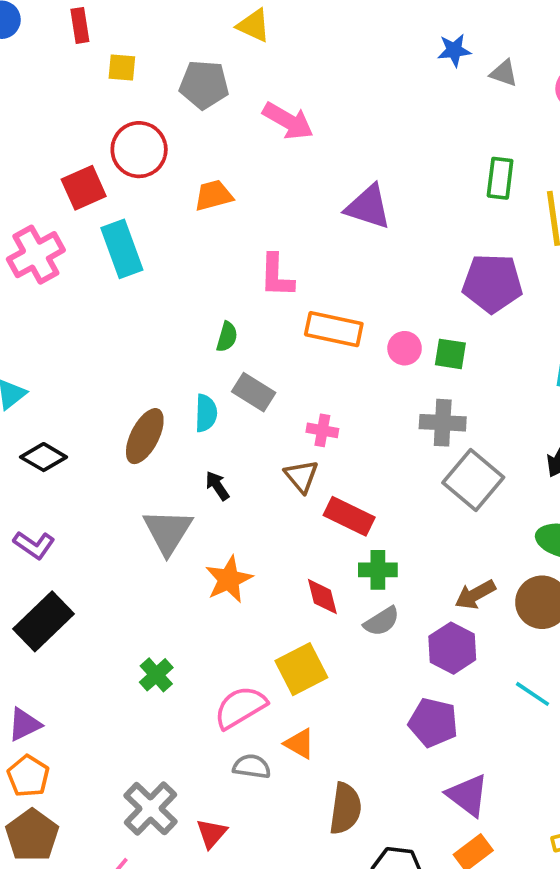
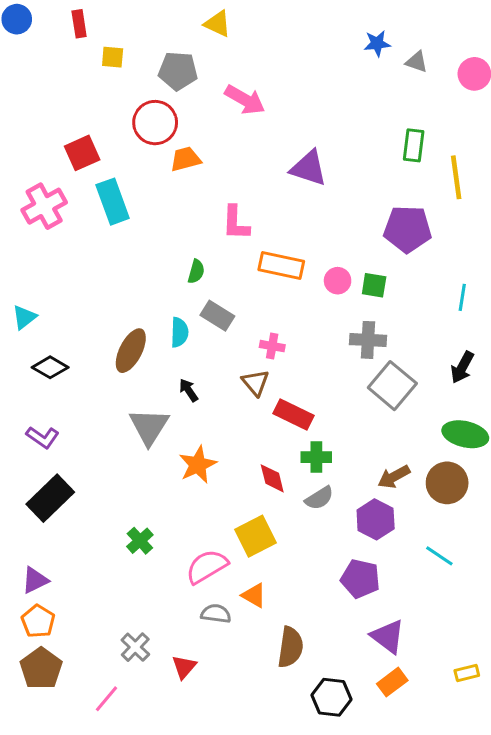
red circle: (139, 150) -> (155, 123), moved
gray cross: (151, 809) -> (135, 647), size x0.7

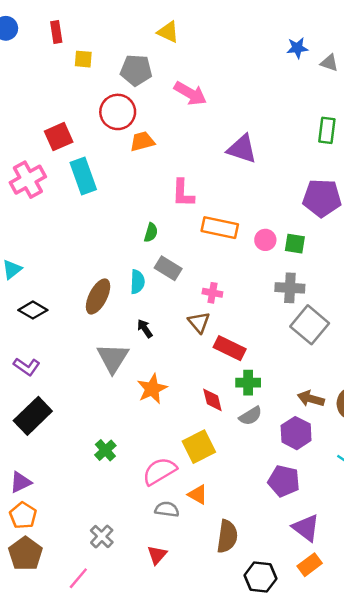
brown arrow: (394, 477) -> (311, 399), turned 45
red triangle: (184, 667) -> (157, 555), moved

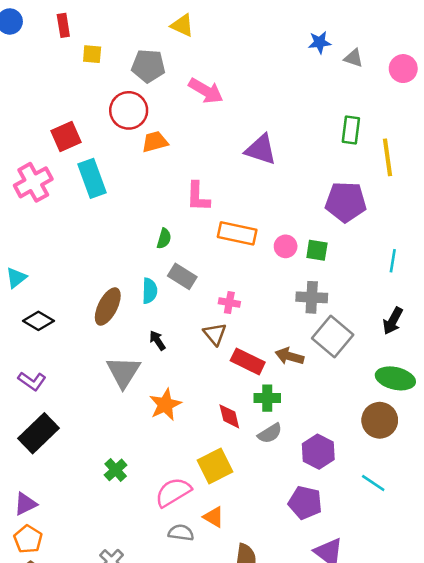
brown arrow: (311, 399) -> (289, 356), moved

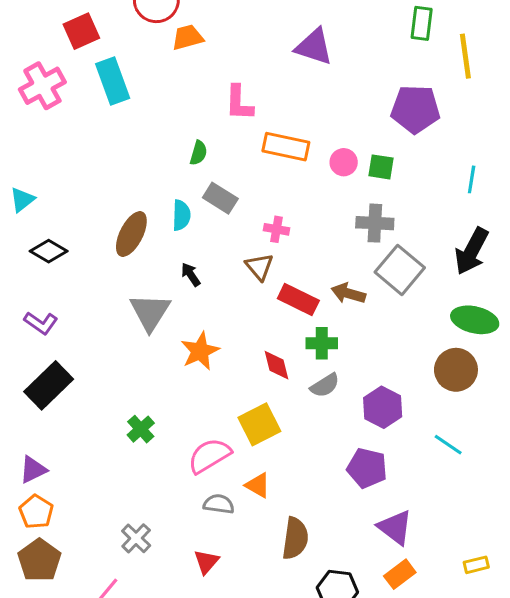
black arrow: (393, 321) -> (472, 251), size x1.4

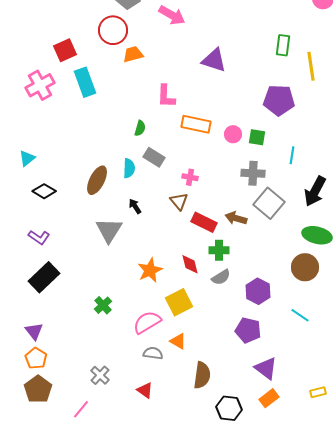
cyan line: (472, 179) -> (292, 155), moved
orange star: (200, 351) -> (150, 270), moved
purple triangle: (33, 470) -> (34, 331), turned -42
red triangle: (206, 562) -> (145, 390), turned -36

